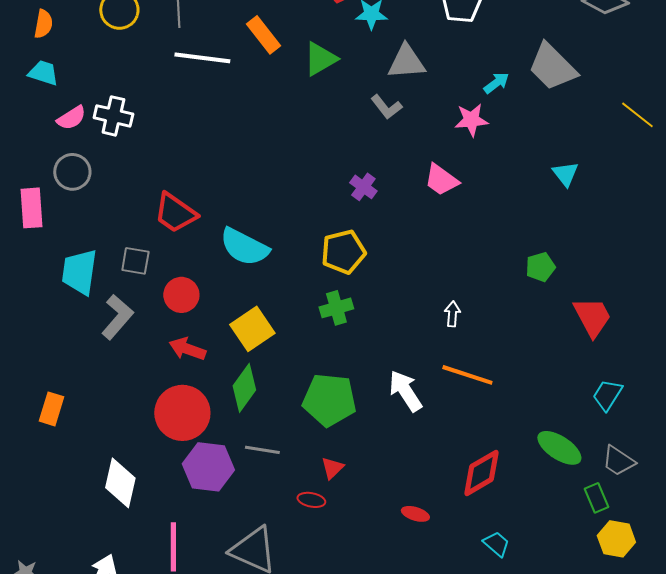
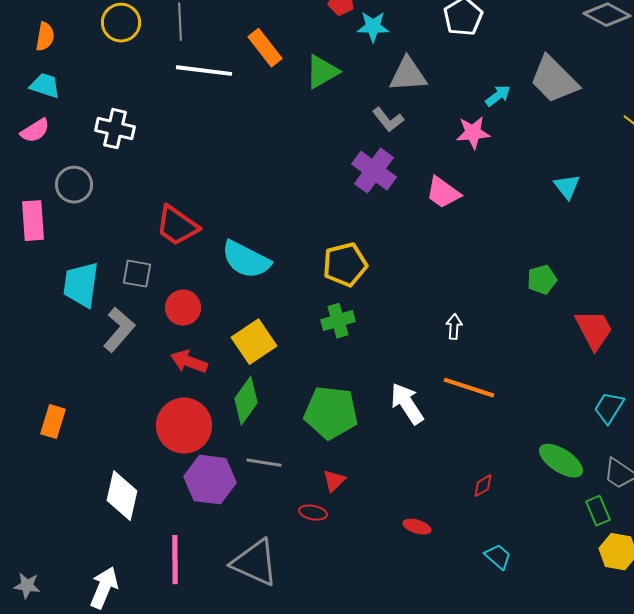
pink semicircle: (71, 118) -> (35, 131), moved
purple cross: (363, 187) -> (374, 171), moved, size x1.6
red diamond: (481, 473) -> (483, 486), size x0.5

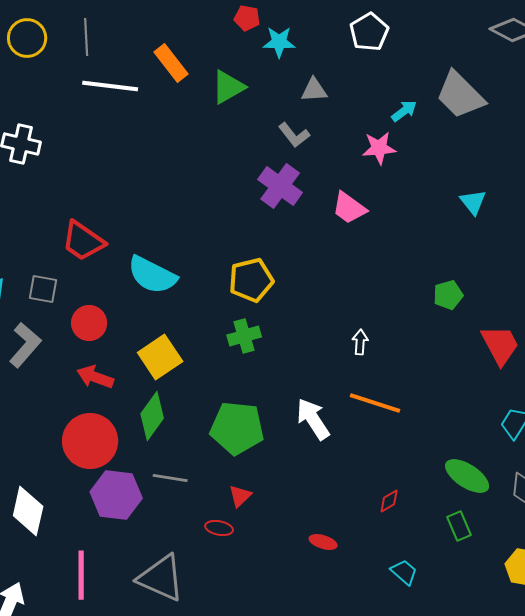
gray triangle: (408, 75) -> (314, 90), size x0.7
green rectangle: (598, 511) -> (459, 526), moved

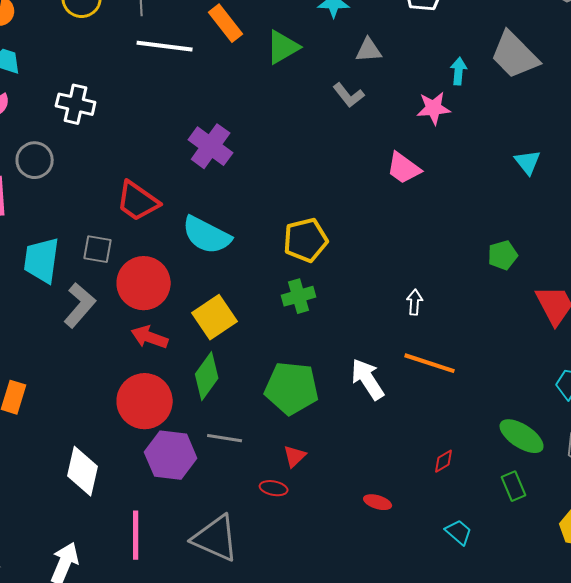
cyan arrow: (404, 111) -> (459, 71), turned -48
purple cross: (280, 186) -> (211, 146), moved
red circle: (89, 323) -> (144, 283), size x1.5

